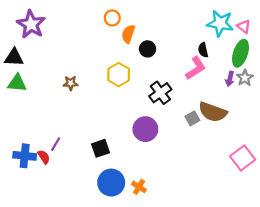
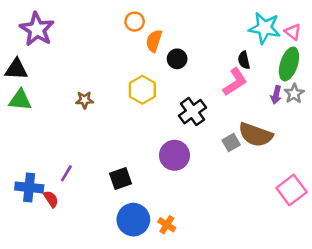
red semicircle: (44, 157) -> (51, 199), moved

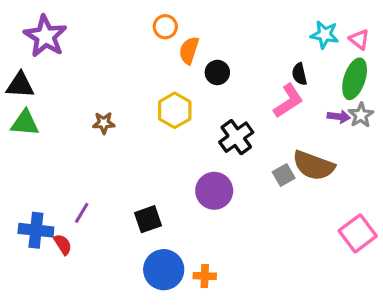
cyan star: (265, 28) -> (325, 35), size x0.7
purple arrow: (276, 95) -> (339, 117), turned -96
orange cross: (167, 225) -> (205, 276), turned -30

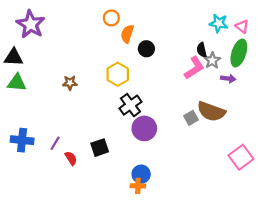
gray star: (361, 115) -> (212, 60), moved
black cross: (236, 137) -> (130, 105), moved
blue cross: (36, 230) -> (22, 140), moved
red semicircle: (63, 244) -> (71, 158), moved
blue circle: (164, 270) -> (141, 174), moved, size x0.7

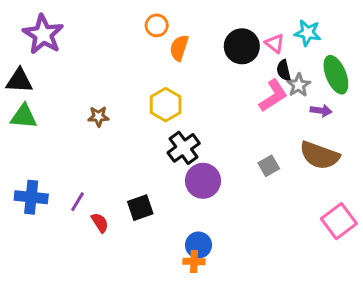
pink triangle: (242, 26) -> (275, 43), moved
black circle: (146, 49) -> (242, 46), moved, size x1.5
green ellipse: (239, 53) -> (336, 75), turned -40
brown semicircle: (211, 111) -> (320, 155), moved

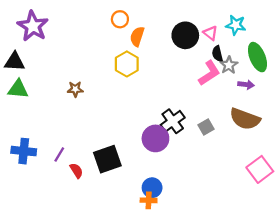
yellow hexagon: (166, 105) -> (127, 64), moved
black cross: (184, 148) -> (173, 121), moved
black square: (140, 208) -> (107, 159), size x1.4

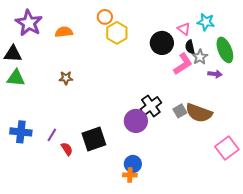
black circle: (185, 35) -> (162, 43), moved
orange semicircle: (137, 36) -> (64, 32), moved, turned 66
yellow hexagon: (127, 64) -> (117, 33), moved
brown semicircle: (245, 119) -> (199, 113), moved

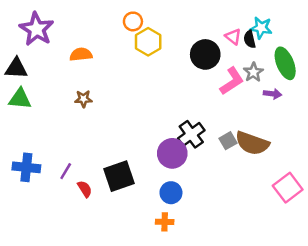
orange semicircle: (64, 32) -> (81, 54), moved
black semicircle: (190, 47) -> (250, 39), moved
blue circle: (133, 164) -> (171, 193), moved

